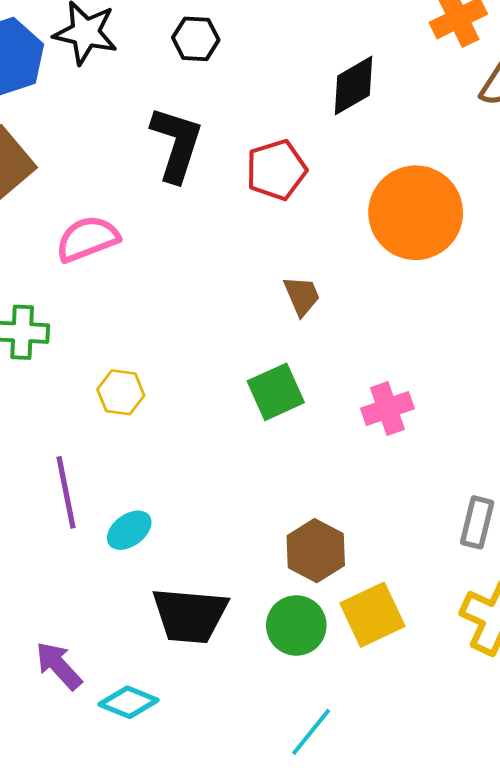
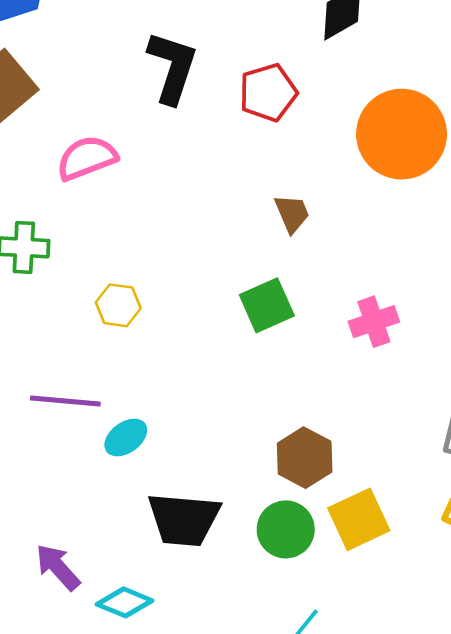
purple line: (66, 492) -> (65, 401), turned -74

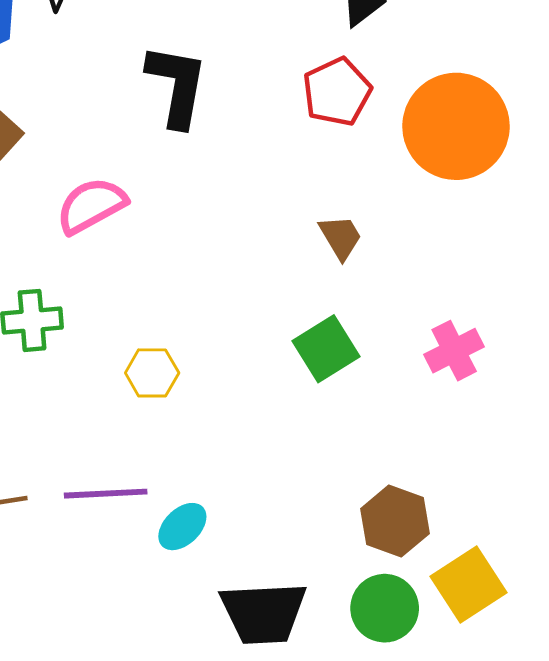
red pentagon: (268, 93) -> (337, 92), moved

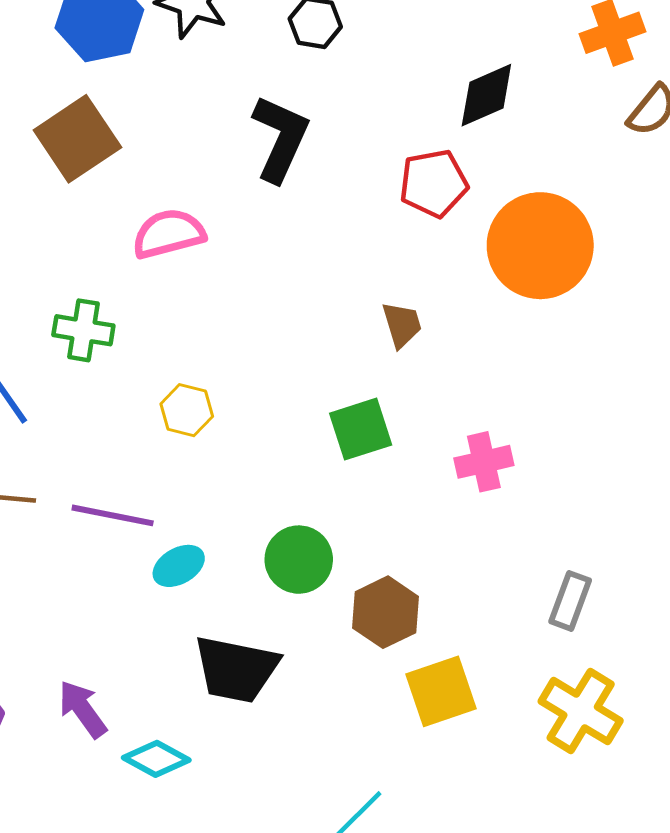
green circle: (385, 608) -> (299, 560), moved

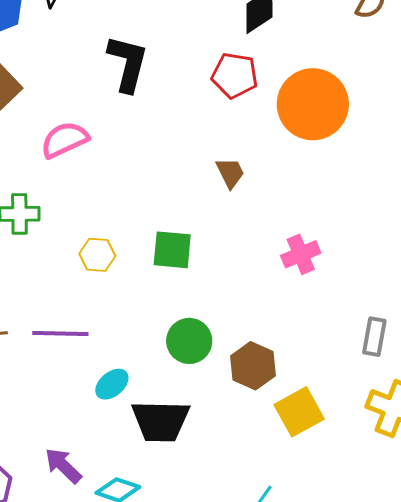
red pentagon: (434, 183) -> (235, 75), turned 30
green square: (361, 429) -> (172, 250), moved, turned 33
cyan ellipse: (179, 566) -> (112, 384), moved

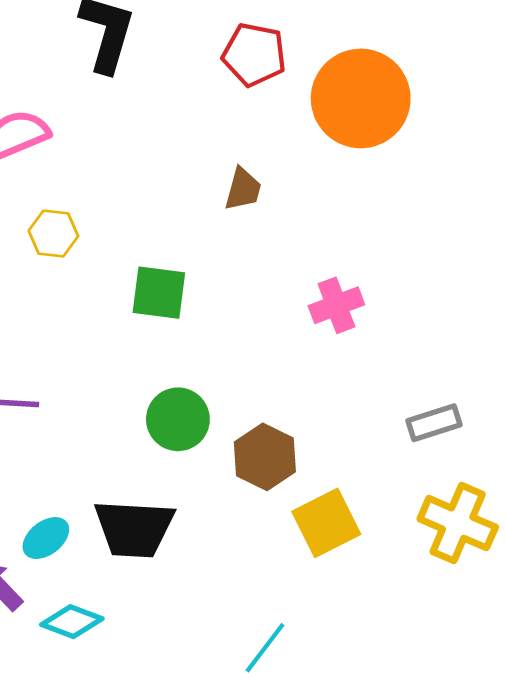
brown trapezoid: (230, 173) -> (243, 189), turned 40
yellow hexagon: (97, 255) -> (53, 233), moved
gray rectangle: (374, 337) -> (434, 423), turned 60
cyan ellipse: (112, 384) -> (46, 538), moved

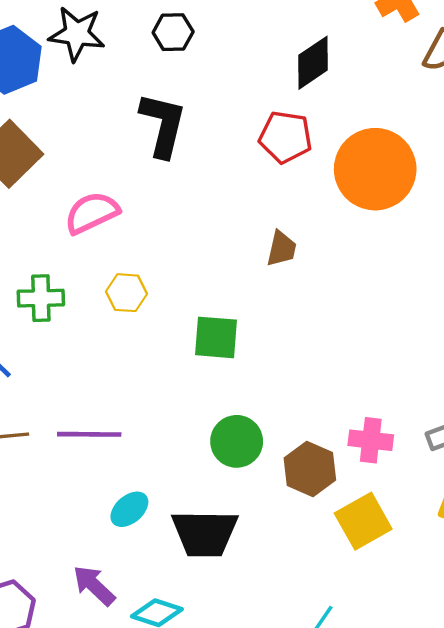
pink cross: (336, 305) -> (371, 440), moved, turned 30
cyan ellipse: (46, 538) -> (129, 509), moved

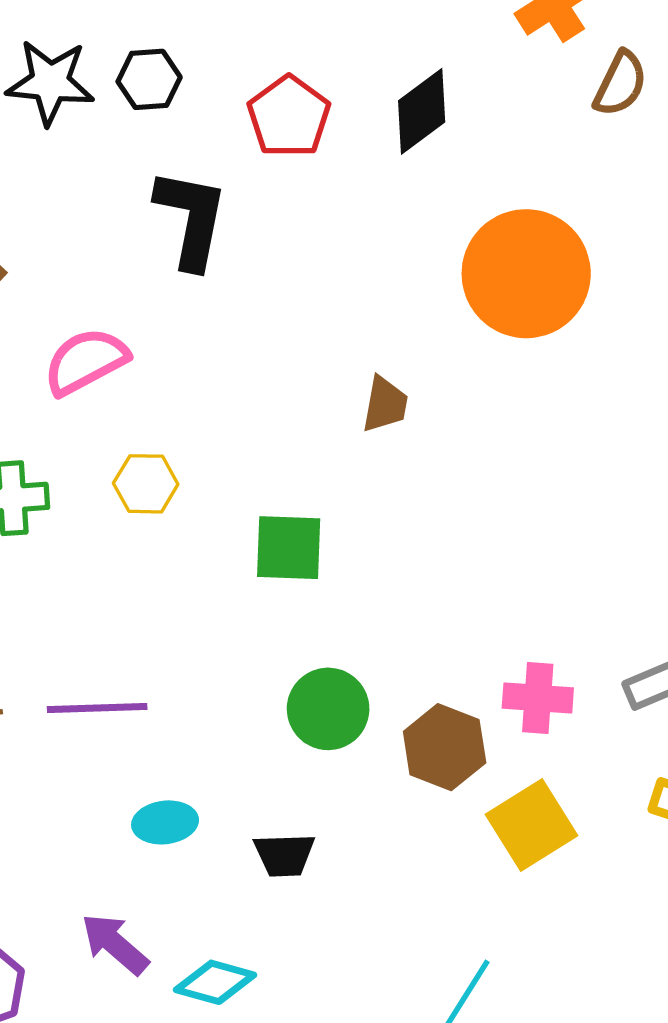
black hexagon: (173, 32) -> (149, 79), moved
red pentagon: (285, 137) -> (289, 117), moved, turned 30
cyan ellipse: (129, 509) -> (165, 822), turned 36
black trapezoid: (205, 533) -> (284, 855), size x0.6

